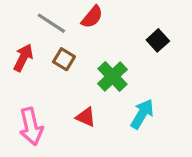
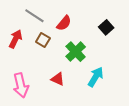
red semicircle: (92, 17) -> (64, 23), moved

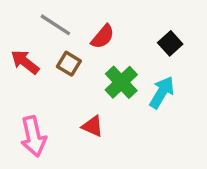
red arrow: (16, 39) -> (25, 62), turned -78
cyan arrow: (96, 77) -> (162, 92), moved

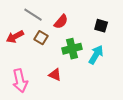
black square: (170, 43) -> (101, 26), turned -32
red arrow: (25, 62) -> (15, 37), turned -66
green cross: (121, 82) -> (72, 49), turned 30

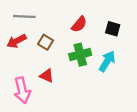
gray line: (33, 15) -> (24, 16), moved, turned -30
red semicircle: (61, 22) -> (79, 24), moved
red triangle: (55, 75) -> (47, 76), moved

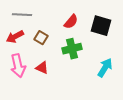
black square: (113, 29) -> (101, 26), size x1.5
cyan arrow: (107, 61) -> (105, 68), moved
pink arrow: (22, 90) -> (18, 66), moved

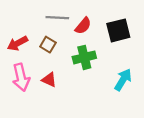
gray line: (22, 15) -> (57, 18), moved
black square: (101, 26) -> (118, 30), turned -30

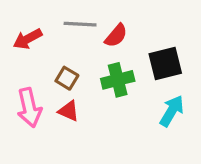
black square: (118, 30) -> (165, 63), moved
red arrow: (17, 43) -> (28, 39), moved
brown square: (48, 45) -> (67, 78), moved

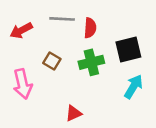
red semicircle: (116, 36) -> (90, 28), turned -36
red triangle: (69, 111) -> (74, 113), moved, turned -48

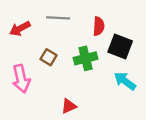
red semicircle: (90, 28) -> (99, 26), moved
black square: (128, 50) -> (120, 46), turned 35
cyan arrow: (133, 87) -> (125, 81), turned -85

